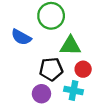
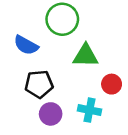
black pentagon: (51, 69) -> (39, 84), moved
red circle: (83, 69) -> (112, 84), moved

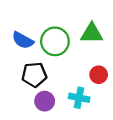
green circle: (62, 19) -> (55, 41), moved
green triangle: (86, 56) -> (92, 33), moved

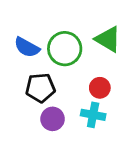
green triangle: (92, 33) -> (108, 39), turned 30
red circle: (99, 75) -> (100, 88), moved

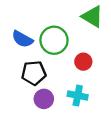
green triangle: (108, 39) -> (92, 17), moved
red circle: (100, 88) -> (83, 62), moved

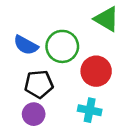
red circle: (83, 62) -> (96, 71), size x1.5
purple circle: (44, 99) -> (34, 114), moved

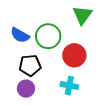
green triangle: (107, 19) -> (82, 15), turned 35

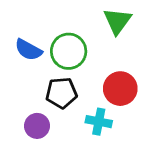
red circle: (74, 55) -> (120, 89), moved
black pentagon: (30, 65) -> (61, 93), moved

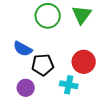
blue semicircle: (28, 50) -> (23, 49), moved
green circle: (69, 51) -> (48, 16), moved

